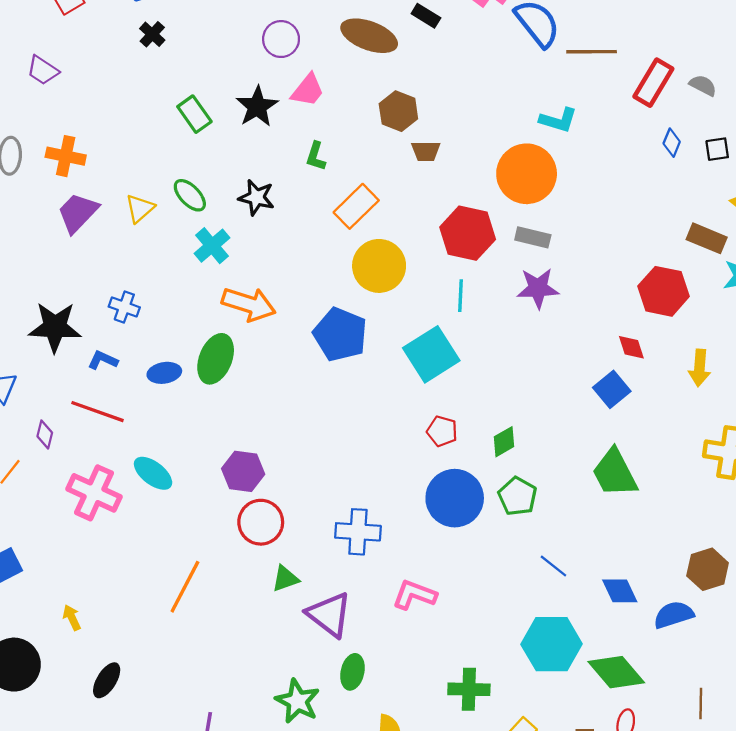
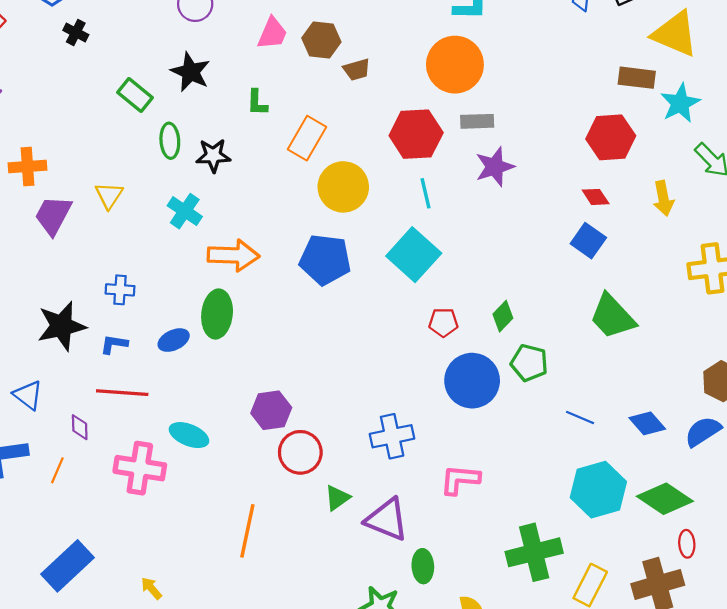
pink trapezoid: (308, 90) -> (272, 33), moved
green ellipse: (190, 195) -> (170, 141), moved, turned 56
green cross: (469, 689) -> (534, 552), size x1.4

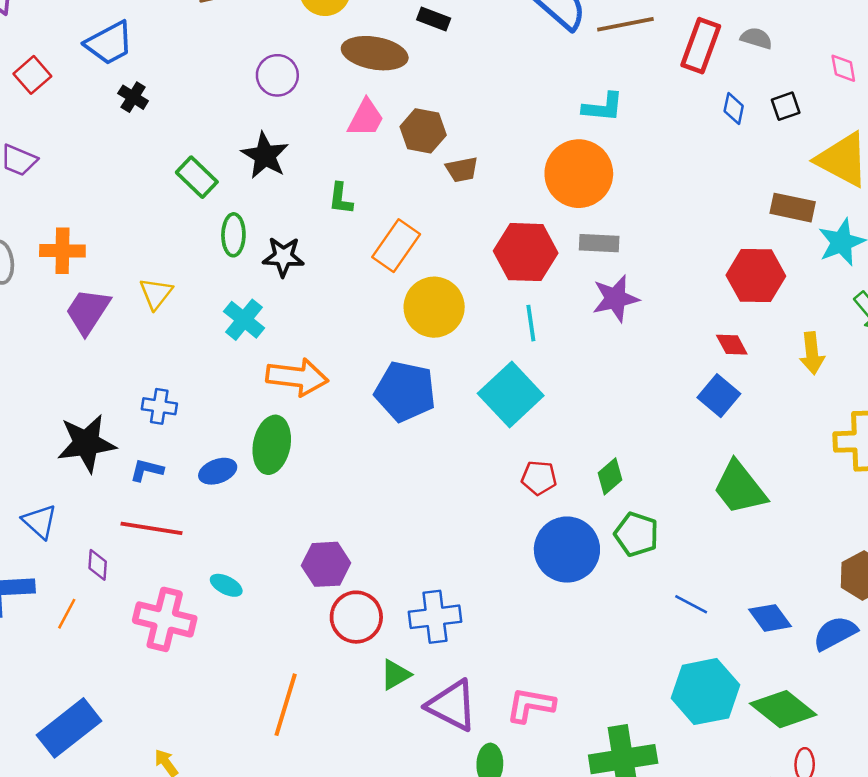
cyan ellipse: (189, 435) -> (226, 585), size x0.7
blue cross: (392, 436) -> (435, 617), moved
pink L-shape: (460, 480) -> (531, 705), moved

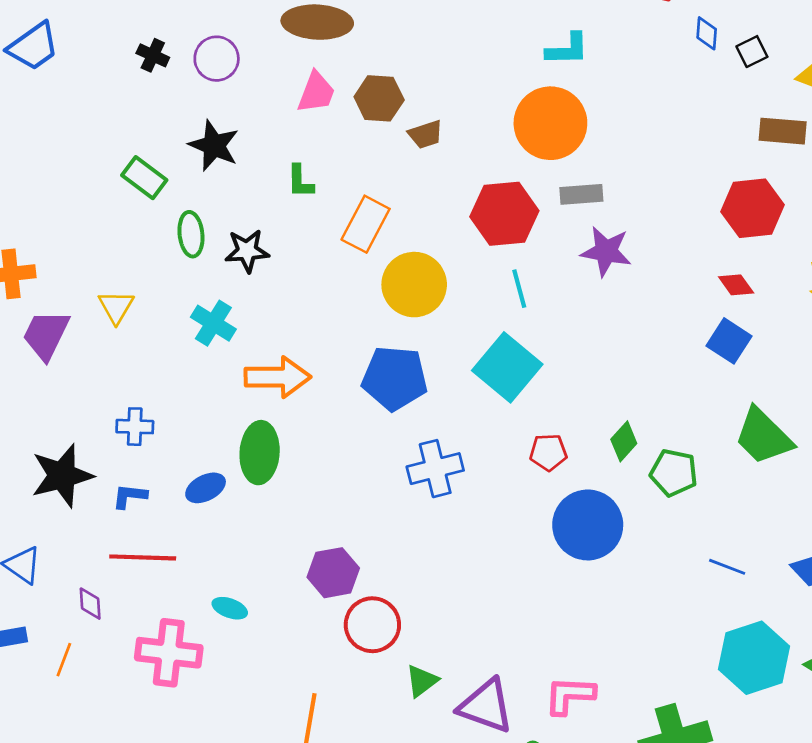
black cross: (133, 97) -> (153, 55), moved
black square: (786, 106) -> (752, 52), moved
purple star: (615, 299) -> (606, 251), turned 30
green pentagon: (636, 534) -> (674, 473), moved
blue cross: (435, 617) -> (435, 469), moved

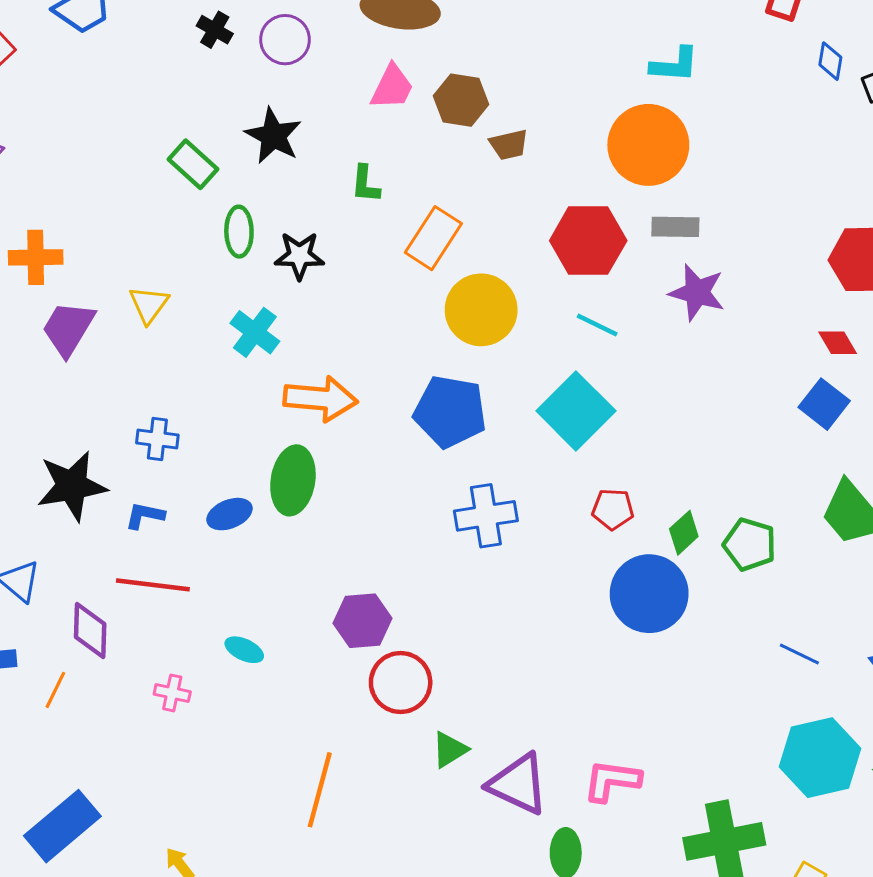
cyan line: (519, 289) -> (597, 325), turned -54
green diamond: (624, 441) -> (684, 533), moved
purple diamond: (90, 604) -> (90, 631), size x1.5
pink cross: (169, 653) -> (172, 693), size x0.5

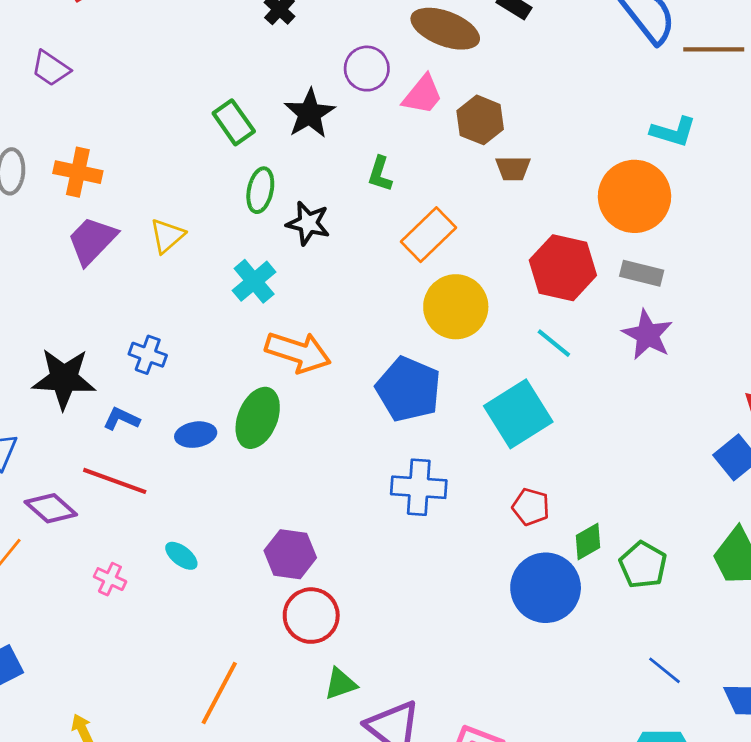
purple circle: (285, 40) -> (367, 69), moved
purple diamond: (90, 631) -> (51, 508), turned -63

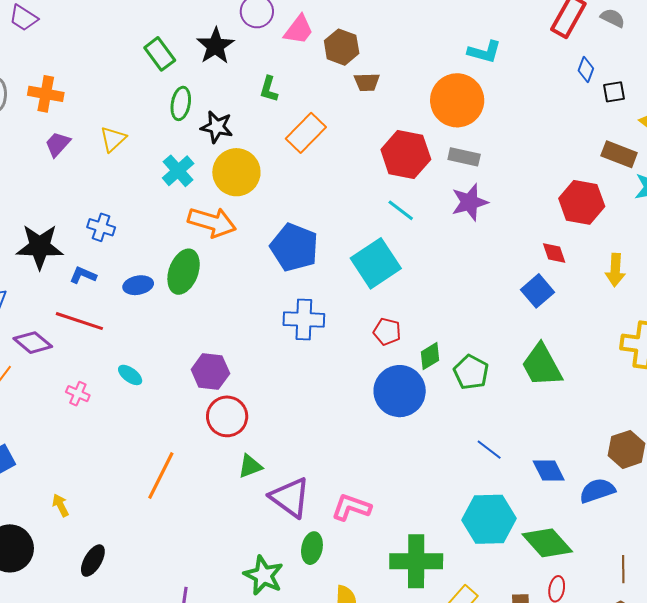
purple trapezoid: (92, 241) -> (58, 144), size x0.7
yellow circle: (456, 307) -> (236, 172), moved
purple star: (647, 335) -> (470, 202), turned 30

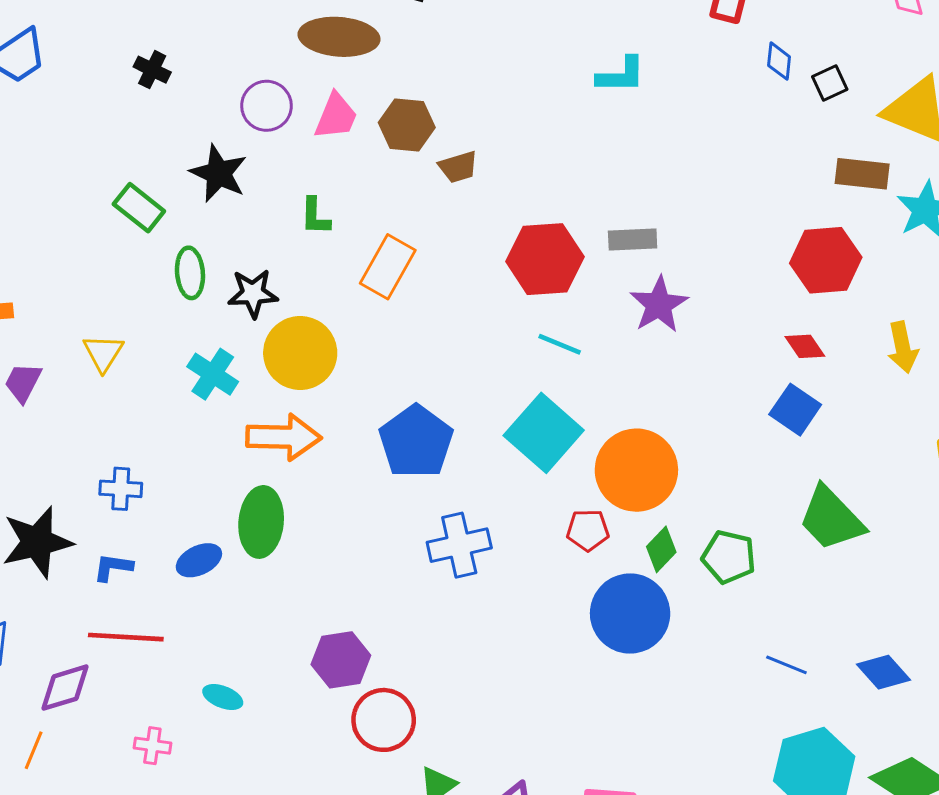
orange circle: (457, 100) -> (636, 470), moved
blue pentagon: (294, 247) -> (416, 442), turned 30
purple diamond: (33, 343) -> (65, 688), turned -42

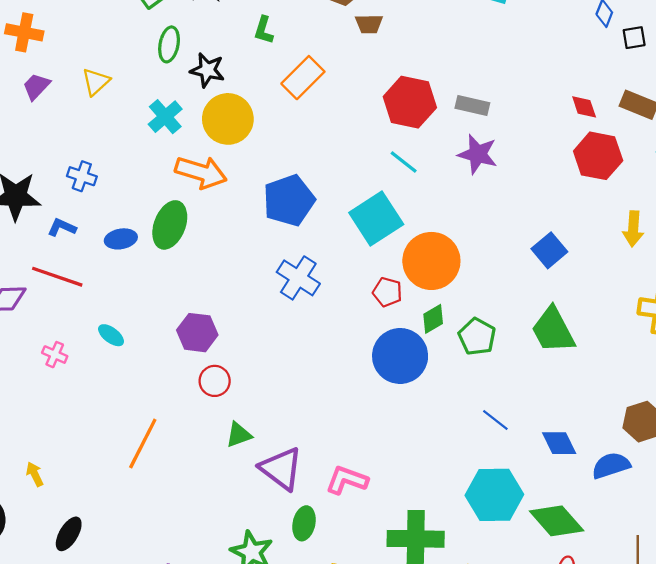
purple star: (659, 305) -> (478, 154), turned 30
red diamond: (805, 346) -> (584, 107), moved
blue cross: (459, 545) -> (298, 278), turned 30
red circle: (384, 720) -> (215, 381), size x0.7

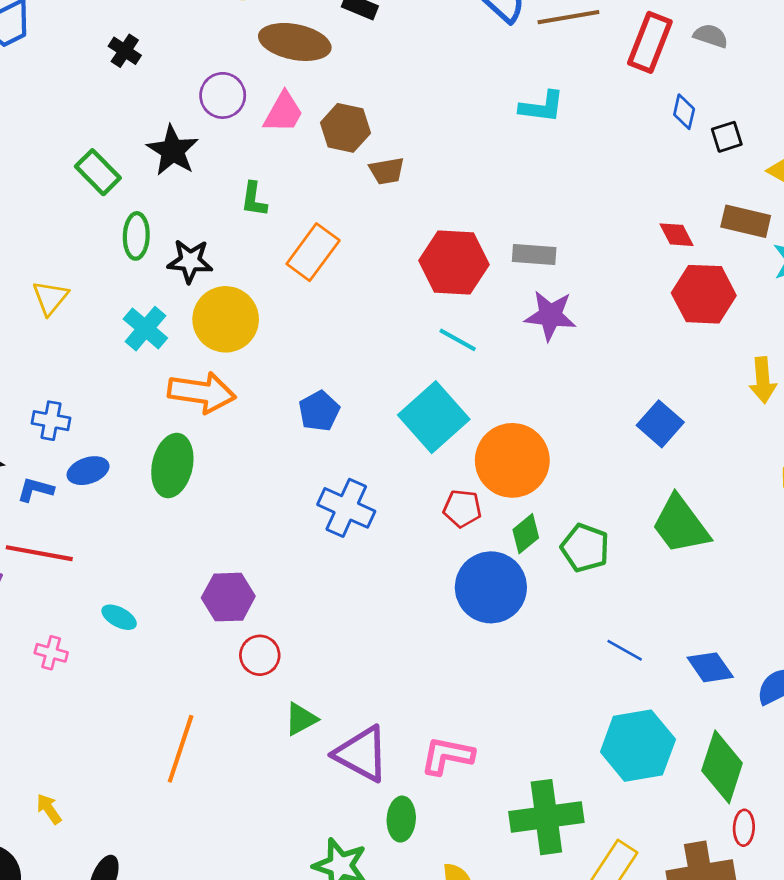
blue pentagon: (289, 200) -> (319, 411), size x0.6
blue ellipse: (121, 239) -> (88, 471), moved
green diamond: (557, 521) -> (722, 767), turned 68

